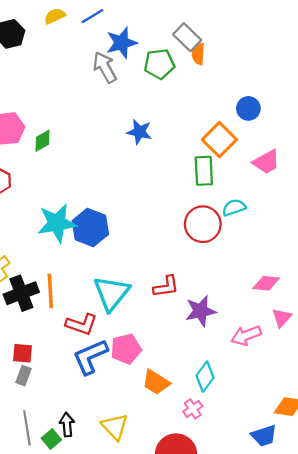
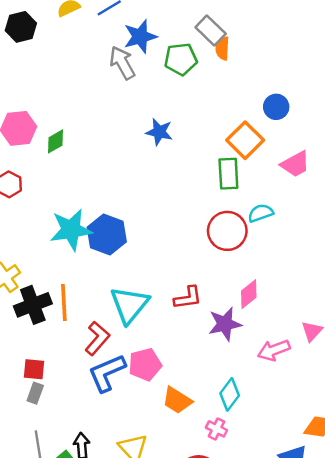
pink diamond: (266, 283) -> (249, 294), moved, turned -44
red L-shape: (81, 324) -> (97, 338), turned -68
pink cross: (193, 409) -> (217, 429), turned -30

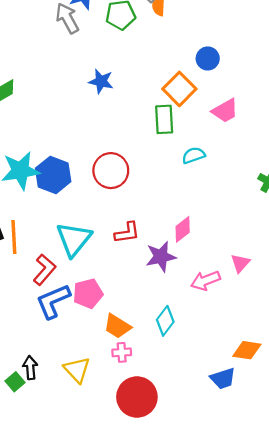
red circle: (227, 231) -> (111, 171), moved
pink cross: (217, 429) -> (122, 352), moved, turned -30

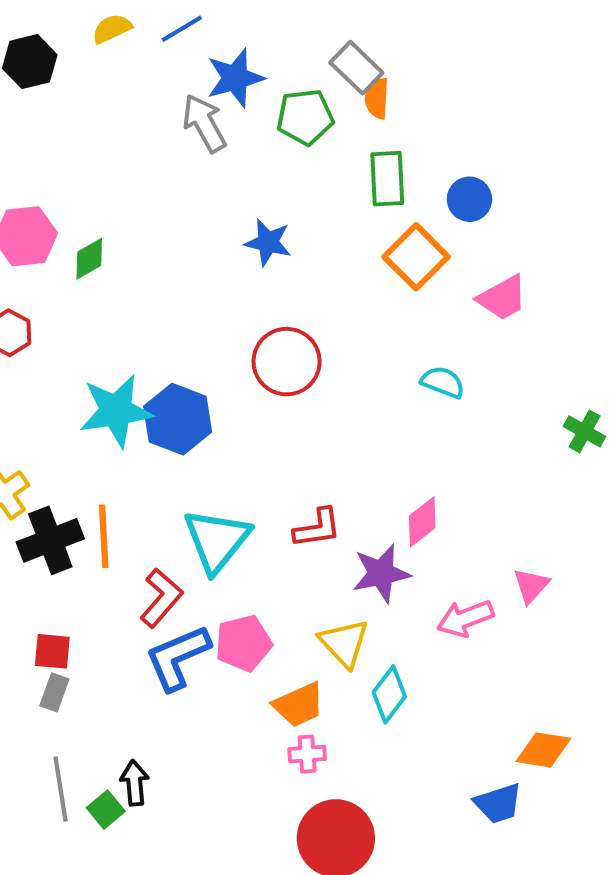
green rectangle: (164, 119) -> (387, 179), moved
cyan semicircle: (194, 155) -> (443, 382), turned 40
red circle: (111, 171) -> (287, 362), moved
orange trapezoid: (117, 326) -> (299, 705), turned -56
yellow triangle: (77, 370) -> (344, 643), moved

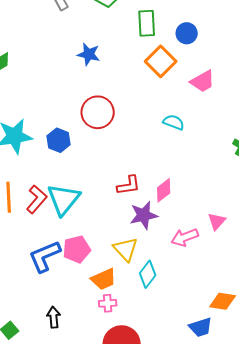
blue hexagon: (178, 419) -> (59, 140), moved, size x0.7
red L-shape: (317, 528) -> (129, 185), moved
red L-shape: (161, 598) -> (37, 199), moved
black arrow: (135, 783) -> (54, 317), moved

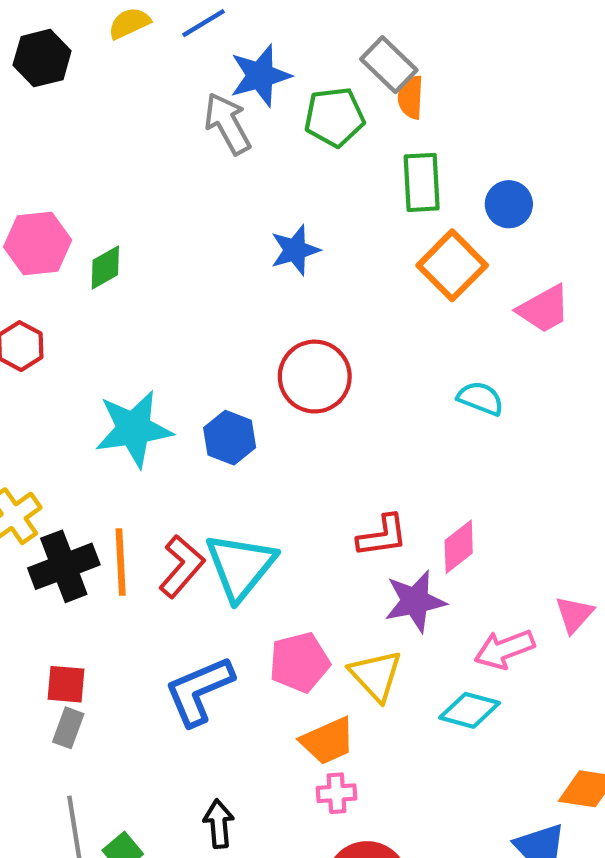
blue star: (89, 54) -> (295, 250), turned -30
pink pentagon: (77, 249) -> (299, 662), moved
cyan diamond: (148, 274) -> (470, 710), moved, turned 68

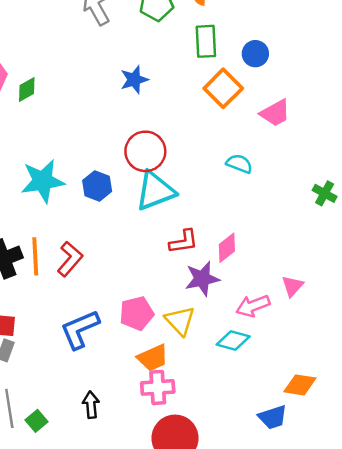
cyan triangle: (241, 566) -> (155, 191), moved, turned 30
pink cross: (337, 793) -> (158, 387), size x1.5

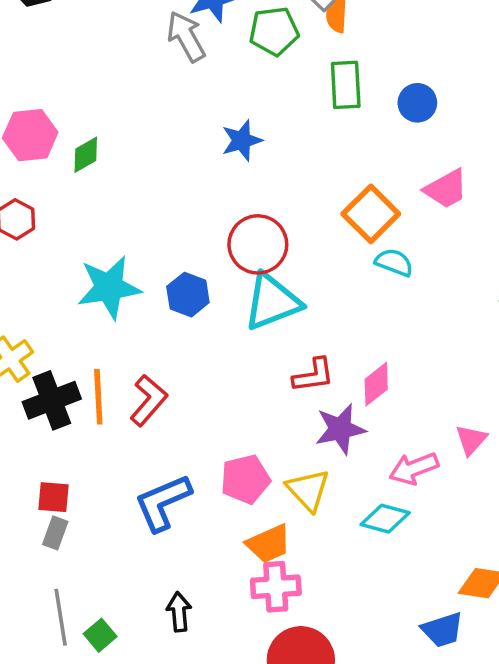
orange square: (223, 88) -> (371, 214), moved

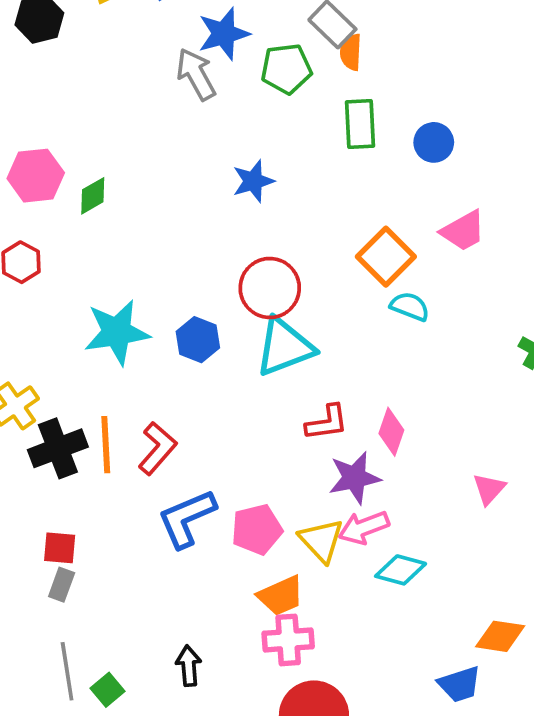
pink diamond: (376, 384) -> (391, 432), turned -33
pink arrow: (414, 468) -> (364, 528), moved
blue L-shape: (163, 503) -> (187, 518), moved

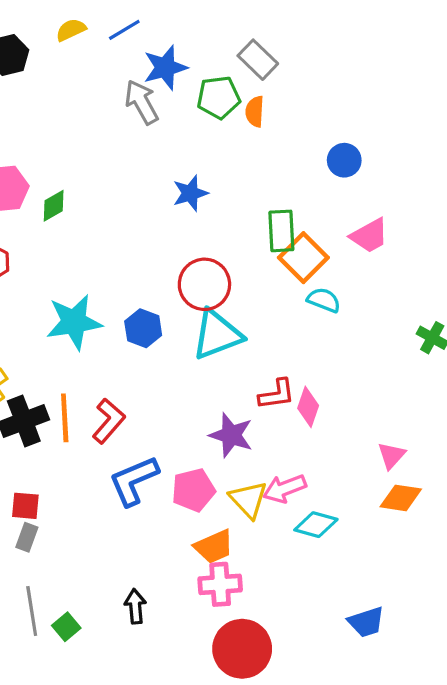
orange semicircle: (351, 52) -> (255, 112), moved
green rectangle: (360, 124) -> (281, 231), moved
red L-shape: (327, 423) -> (277, 394), moved
purple star: (355, 478) -> (231, 435), moved, turned 30
orange diamond: (500, 636) -> (401, 498), moved

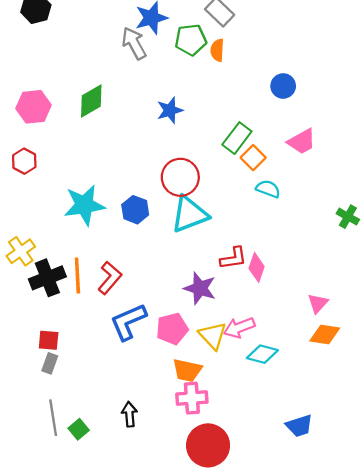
green diamond: (54, 206) -> (91, 101), moved, size x1.4
green rectangle: (281, 231) -> (237, 138), turned 40
orange square: (303, 258) -> (253, 158), size x0.7
orange trapezoid: (214, 547) -> (187, 370), turned 36

